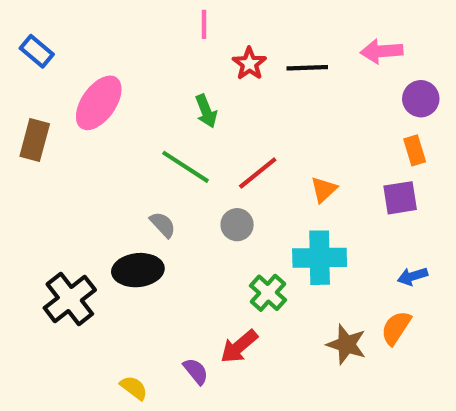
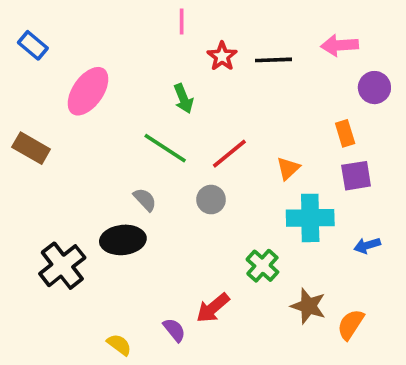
brown rectangle: (35, 140) -> (31, 148), moved, turned -75
orange rectangle: (415, 150) -> (345, 133), moved
cyan cross: (320, 258) -> (310, 218), moved
green cross: (268, 293) -> (262, 266), moved
orange semicircle: (396, 328) -> (351, 324), moved

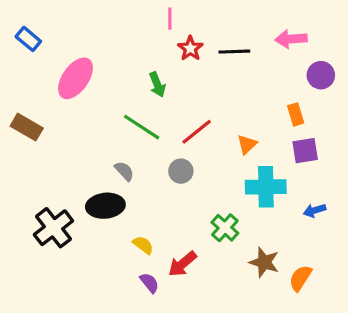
pink line: (182, 21) -> (170, 19), moved
yellow semicircle: (119, 345) -> (143, 245), moved

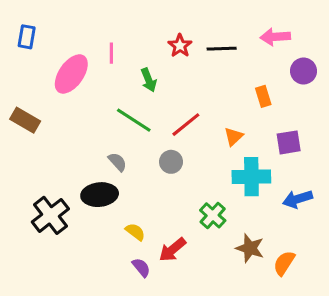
pink line: (170, 19) -> (111, 53), moved
blue rectangle: (28, 39) -> (27, 37), turned 60
orange rectangle: (296, 114) -> (263, 96), moved
blue arrow: (315, 210) -> (298, 199), size x1.4

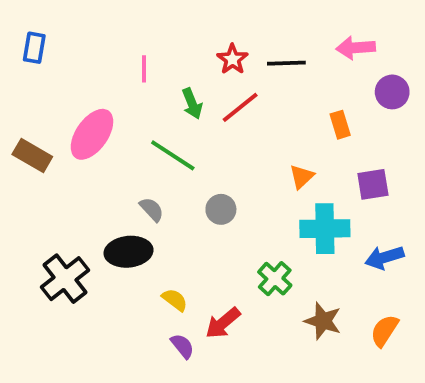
pink ellipse: (71, 74) -> (92, 134), moved
red line: (186, 125) -> (240, 107), moved
orange semicircle: (284, 263) -> (384, 331), moved

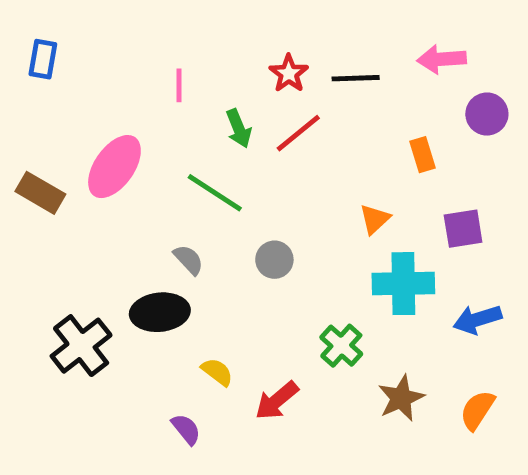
brown star: (323, 321) -> (401, 398), turned 30
purple semicircle: (182, 346) -> (186, 429), moved

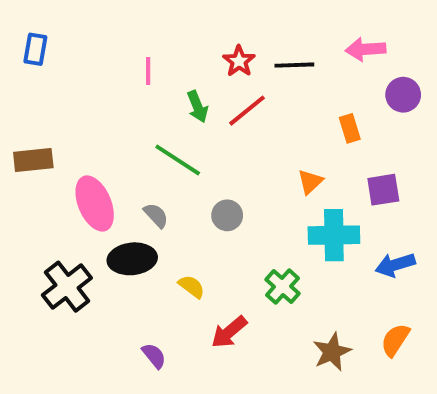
pink ellipse: (114, 167) -> (95, 203), moved, turned -58
brown rectangle: (40, 193) -> (33, 160), turned -36
yellow semicircle: (217, 372) -> (192, 287), moved
brown star: (401, 398) -> (332, 352), moved

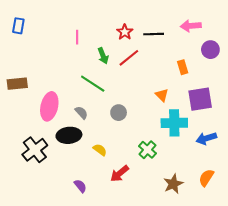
orange triangle: (310, 182) -> (162, 95), turned -32
purple square: (383, 190) -> (200, 99), size x1.4
pink ellipse: (95, 203) -> (49, 106), turned 36

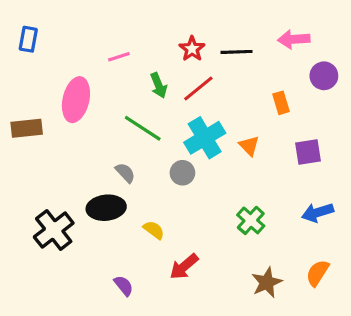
pink line: (77, 37) -> (119, 57), turned 72
purple square: (200, 99) -> (308, 152), size x0.7
pink ellipse: (49, 106) -> (76, 100), moved
cyan cross: (174, 123) -> (205, 138), moved, turned -30
green cross: (147, 150) -> (251, 220), moved

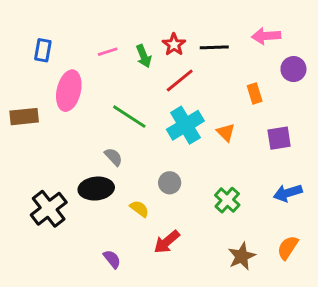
blue rectangle: (28, 39) -> (43, 50), moved
green arrow: (159, 85) -> (144, 56), moved
gray circle: (182, 173) -> (170, 183), moved

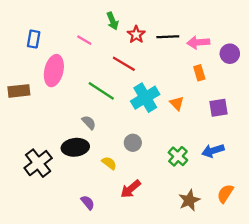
pink arrow: (266, 36) -> (198, 42), moved
pink line: (108, 52) -> (84, 40), turned 49
green arrow: (144, 56) -> (113, 21), moved
red line: (180, 81) -> (124, 64), moved, turned 70
blue arrow: (288, 193) -> (213, 151), moved

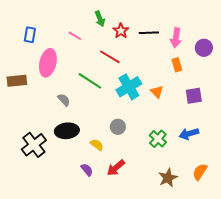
pink arrow: (198, 42) -> (176, 38), turned -78
gray semicircle: (89, 122) -> (64, 100), moved
purple semicircle: (88, 203) -> (87, 170), moved

